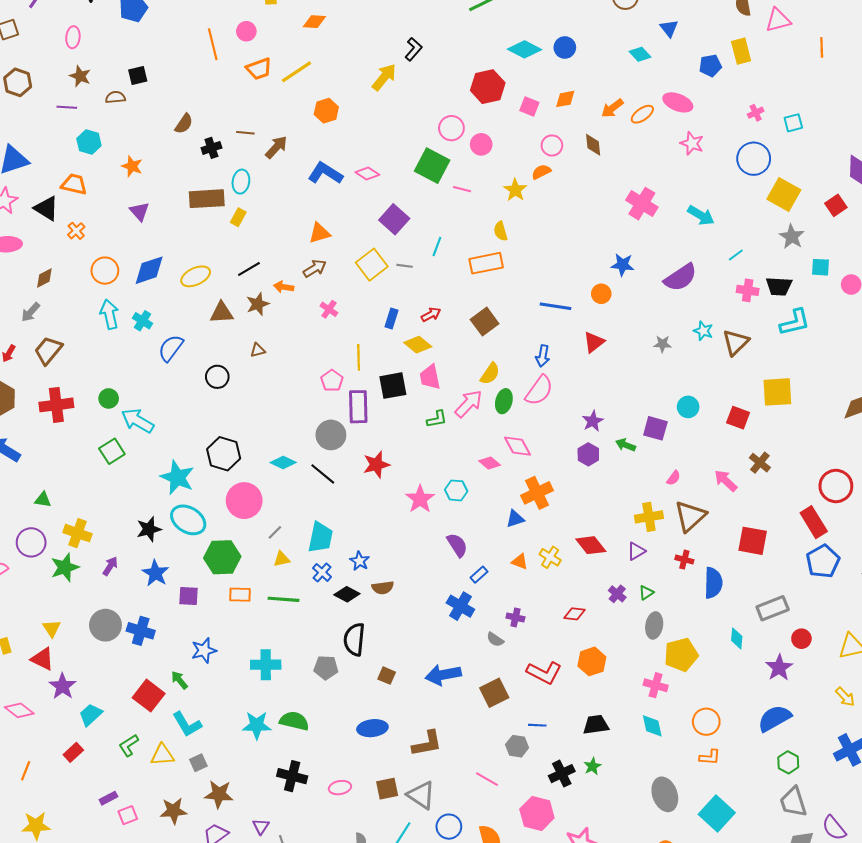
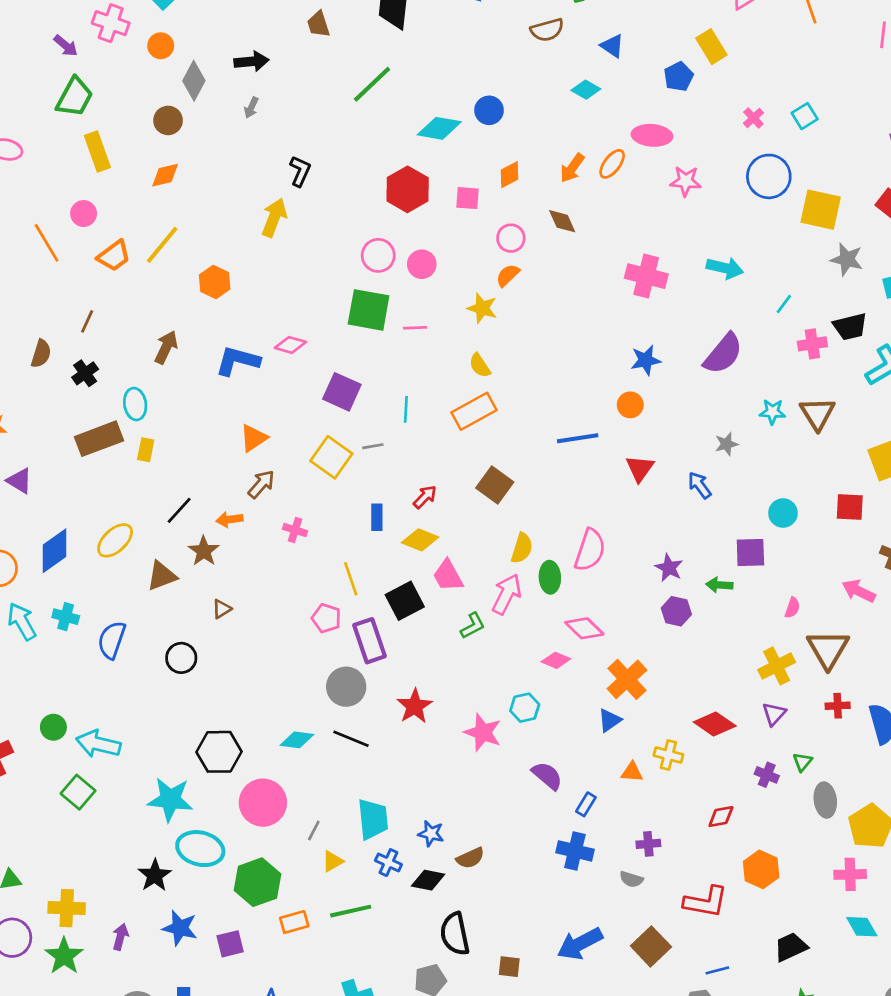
brown line: (245, 133) -> (87, 321), moved, turned -54
blue arrow: (543, 356) -> (700, 485), moved, turned 150

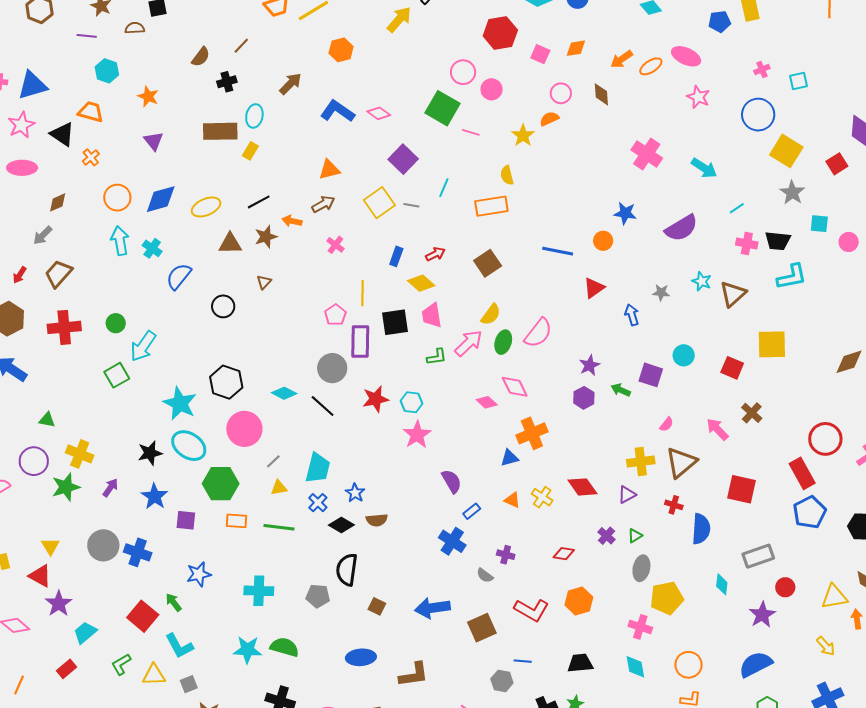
brown triangle: (222, 609) -> (264, 282), turned -35
cyan hexagon: (525, 708) -> (412, 402), moved
cyan arrow: (98, 744) -> (143, 346), turned -88

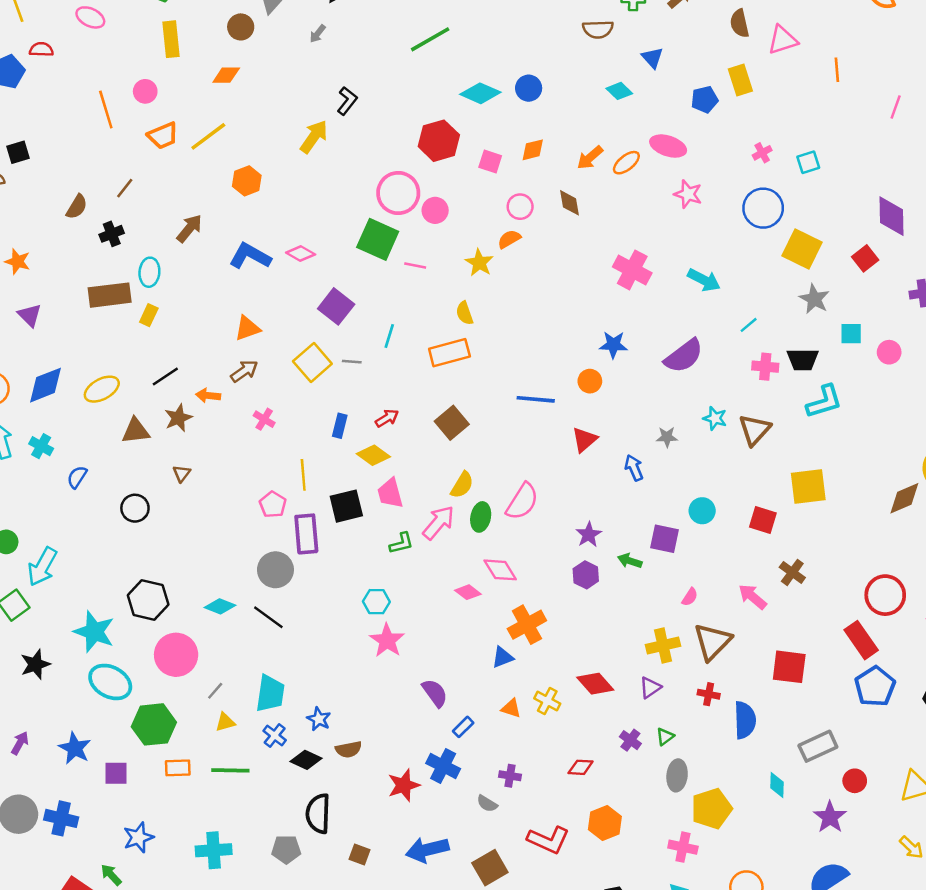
pink circle: (463, 72) -> (398, 193), size x1.4
blue semicircle: (179, 276) -> (77, 477), size x0.7
red star: (376, 399) -> (404, 785), moved
black star: (150, 453) -> (35, 664), moved

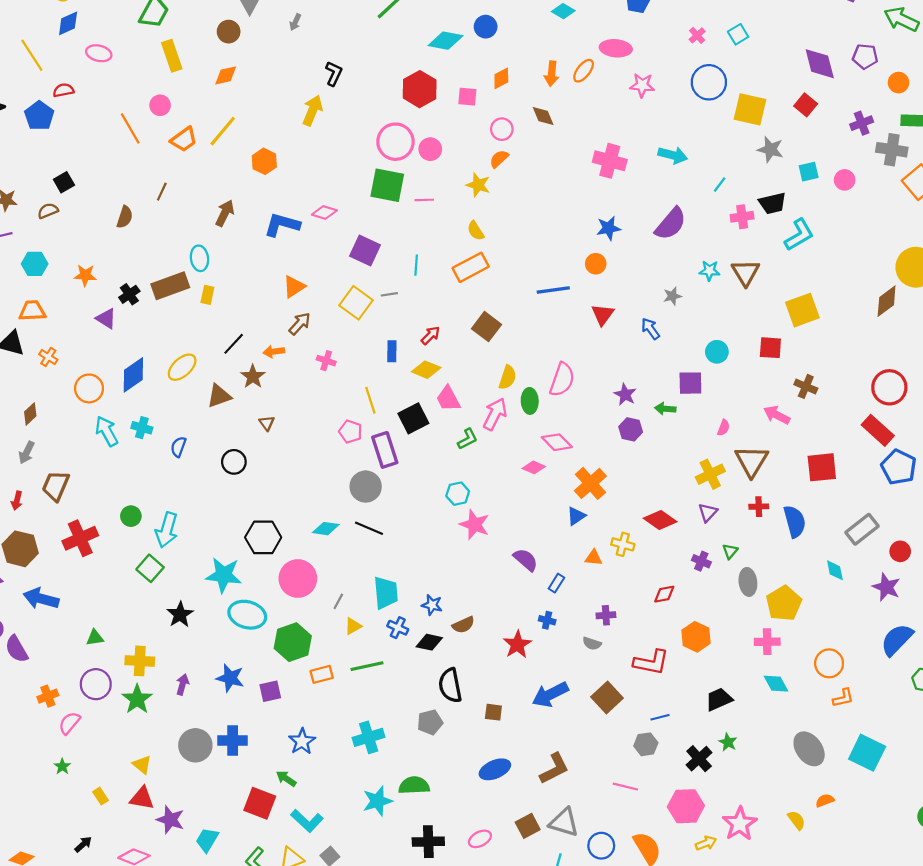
orange arrow: (590, 158) -> (552, 74), turned -30
black cross: (112, 234) -> (129, 294), moved
blue cross: (443, 766) -> (547, 620), size x0.6

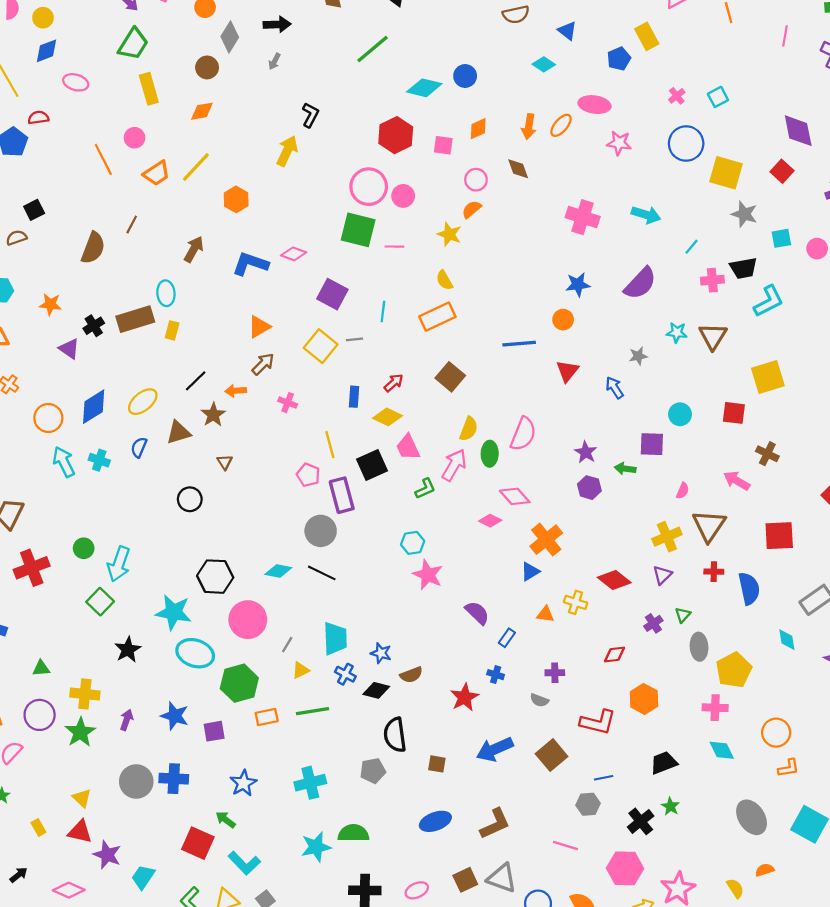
brown semicircle: (125, 217) -> (93, 248), size x1.4
blue semicircle: (178, 447) -> (139, 447), moved
purple cross: (701, 561) -> (653, 623), turned 30

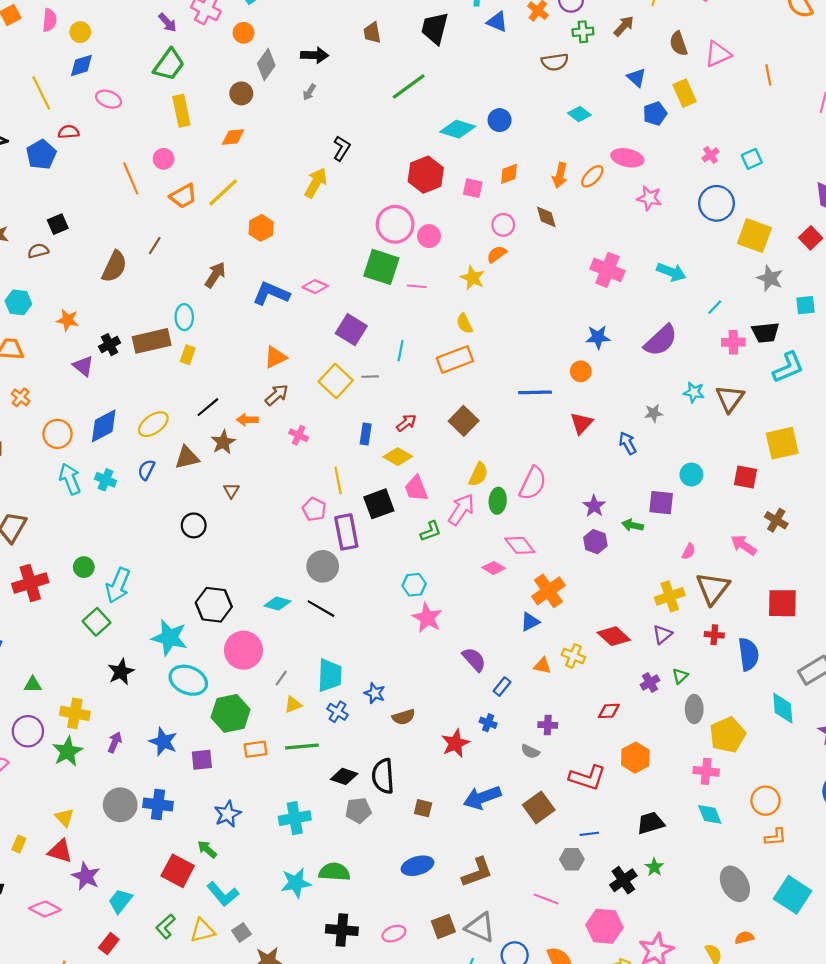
blue triangle: (567, 31) -> (636, 77), moved
cyan diamond: (787, 640) -> (783, 708), size x1.4
black diamond: (376, 690) -> (344, 776), moved
yellow rectangle: (38, 827) -> (19, 844), turned 49

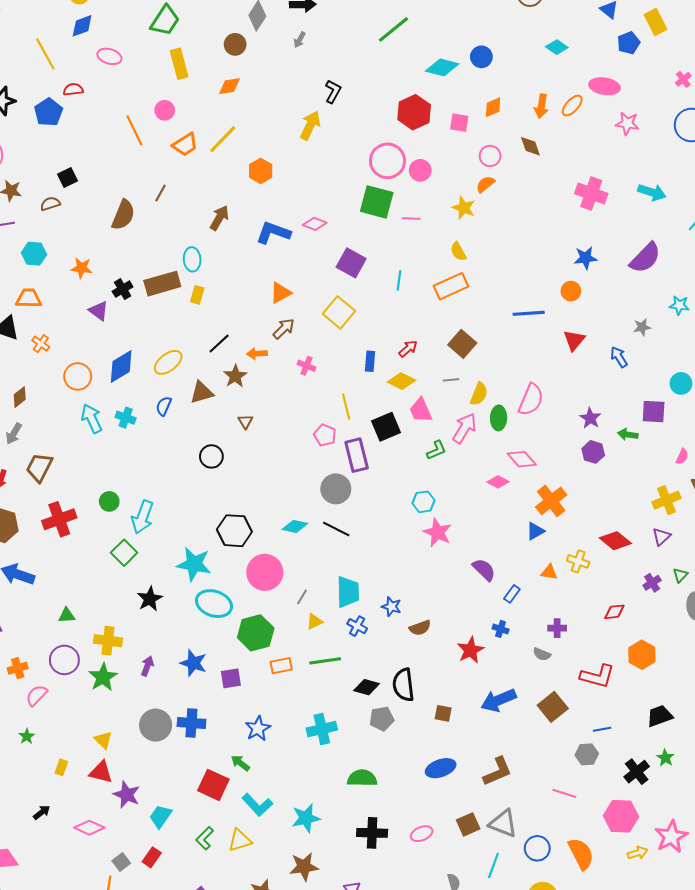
gray line: (370, 377) -> (451, 380), moved
cyan star: (296, 883) -> (306, 818), moved
gray square: (241, 932) -> (121, 862), moved

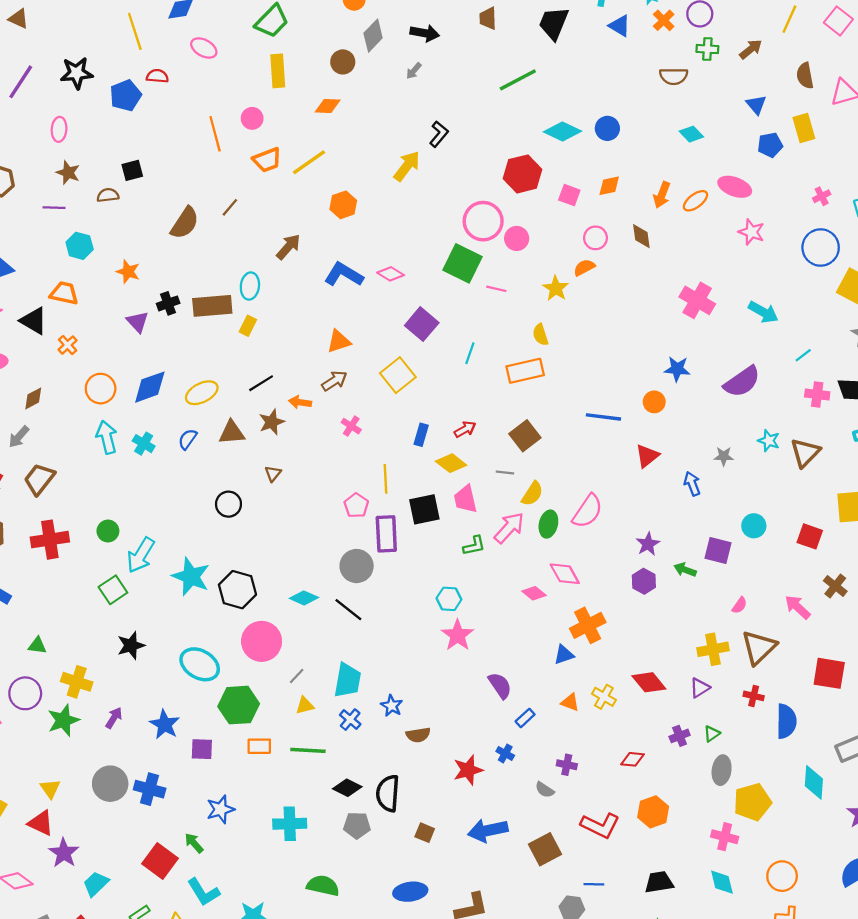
cyan star: (194, 564) -> (191, 577), moved

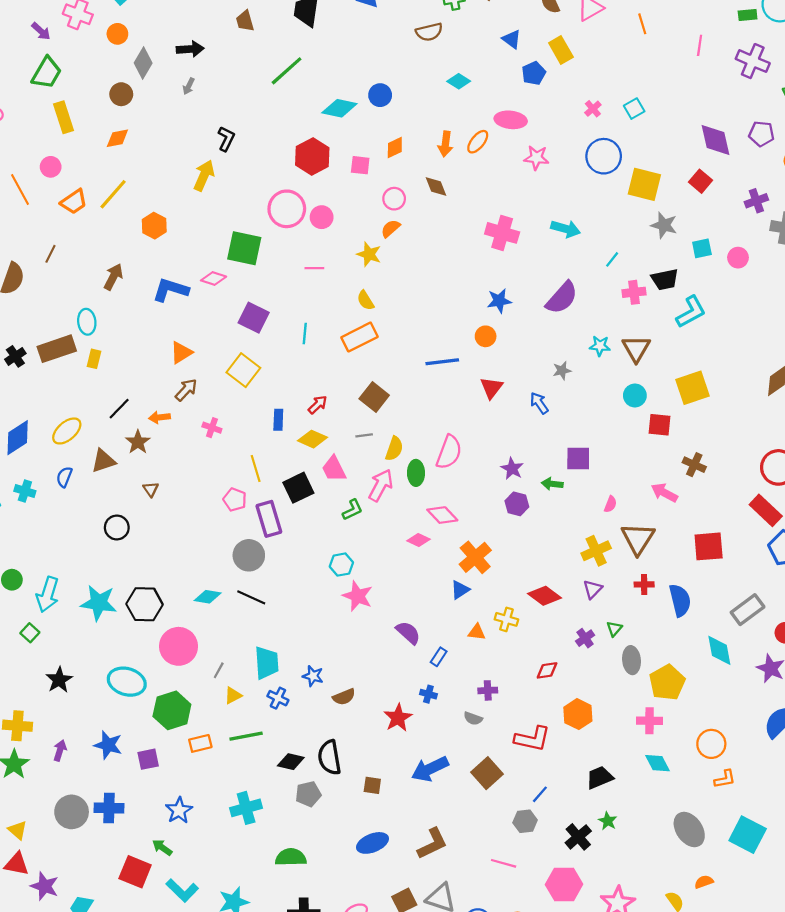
green square: (463, 263) -> (244, 248), moved
cyan circle: (754, 526) -> (635, 395), moved
green square: (113, 590) -> (30, 633), size x0.7
blue line: (594, 884) -> (540, 794), turned -36

